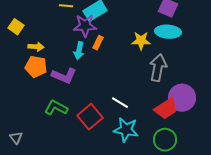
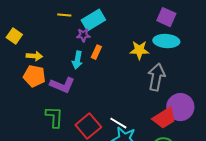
purple star: (85, 26) -> (83, 35), size x0.6
white line: (120, 103) -> (118, 123), moved
green L-shape: (56, 108) -> (54, 117), turned 65

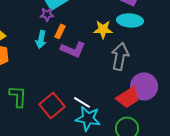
purple L-shape: (62, 85) -> (73, 49), moved

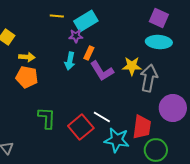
yellow star: (103, 29) -> (132, 66), moved
purple L-shape: (73, 49) -> (102, 71), turned 35
red trapezoid: (128, 97) -> (142, 127), moved, turned -50
white line: (82, 102) -> (102, 117), moved

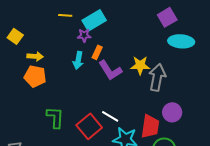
purple square: (159, 18) -> (167, 17), turned 36
cyan ellipse: (159, 42) -> (181, 41), moved
purple circle: (173, 108) -> (172, 112), moved, size x0.7

